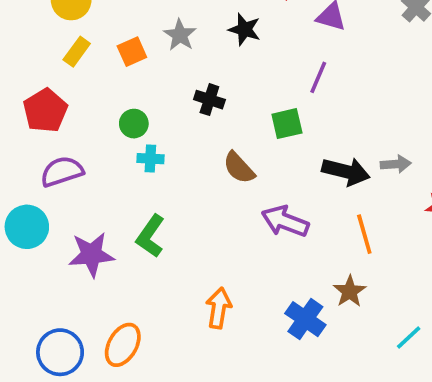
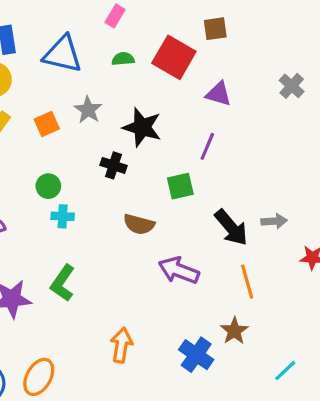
black star: (244, 29) -> (142, 127), moved, size x1.4
brown semicircle: (239, 168) -> (139, 224), turned -32
black arrow: (346, 171) -> (231, 227), turned 36

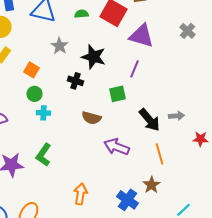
purple triangle: (218, 94) -> (142, 36), size x1.5
orange square: (47, 124) -> (32, 70), moved, turned -35

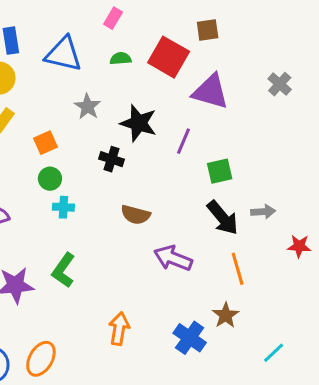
purple line: (134, 69) -> (184, 141), moved
orange square: (32, 70) -> (45, 143), turned 35
green square: (118, 94) -> (220, 171), moved

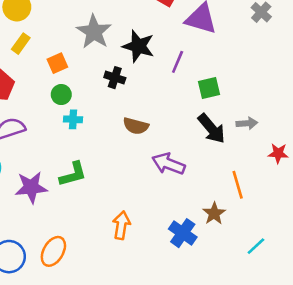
gray star: (87, 107) -> (94, 32), size x1.5
orange line: (238, 269) -> (238, 185), moved
green L-shape: (63, 270) -> (73, 174), turned -140

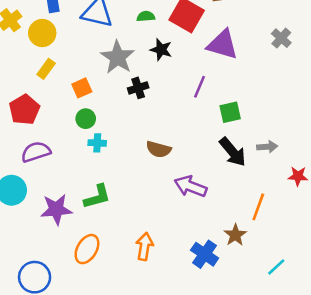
black star: (138, 46) -> (161, 50), moved, size x0.7
black cross: (115, 78) -> (138, 88), moved, turned -36
orange line: (238, 185) -> (258, 207), turned 36
orange ellipse: (53, 251) -> (87, 249), moved

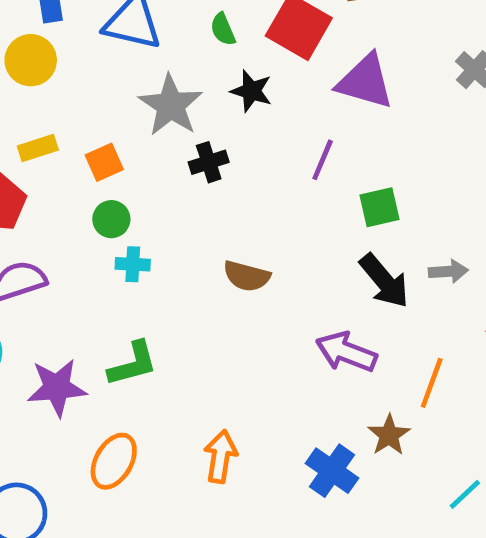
green semicircle: (146, 16) -> (223, 29), turned -108
yellow rectangle: (46, 69) -> (38, 148), moved, turned 36
purple arrow: (191, 186) -> (346, 352), moved

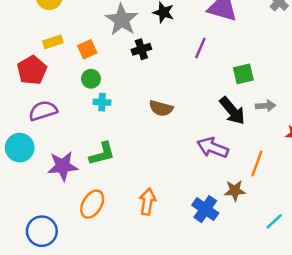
green square: (379, 207) -> (243, 74), moved
brown star: (389, 435) -> (235, 191), turned 30

